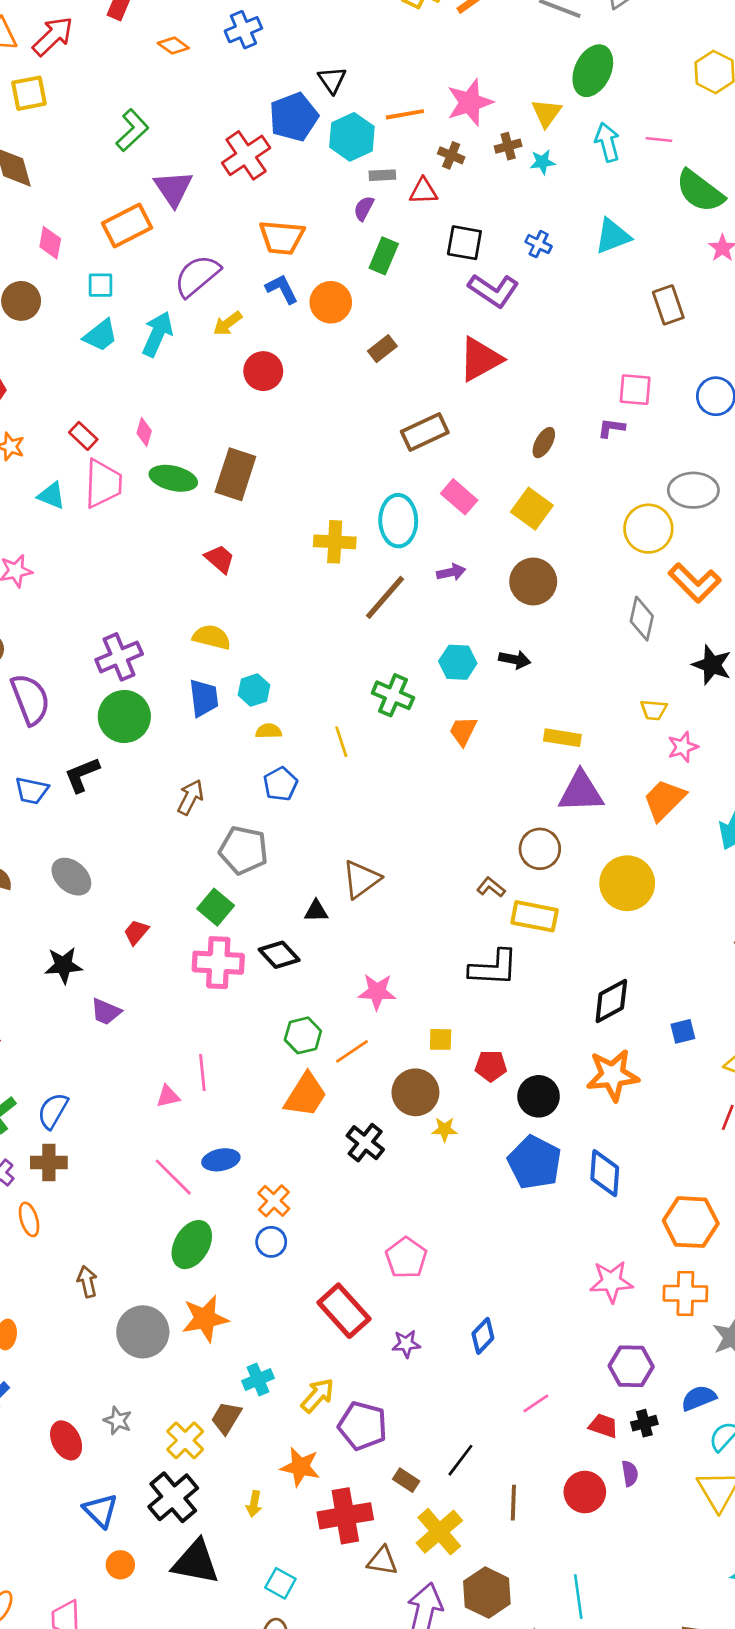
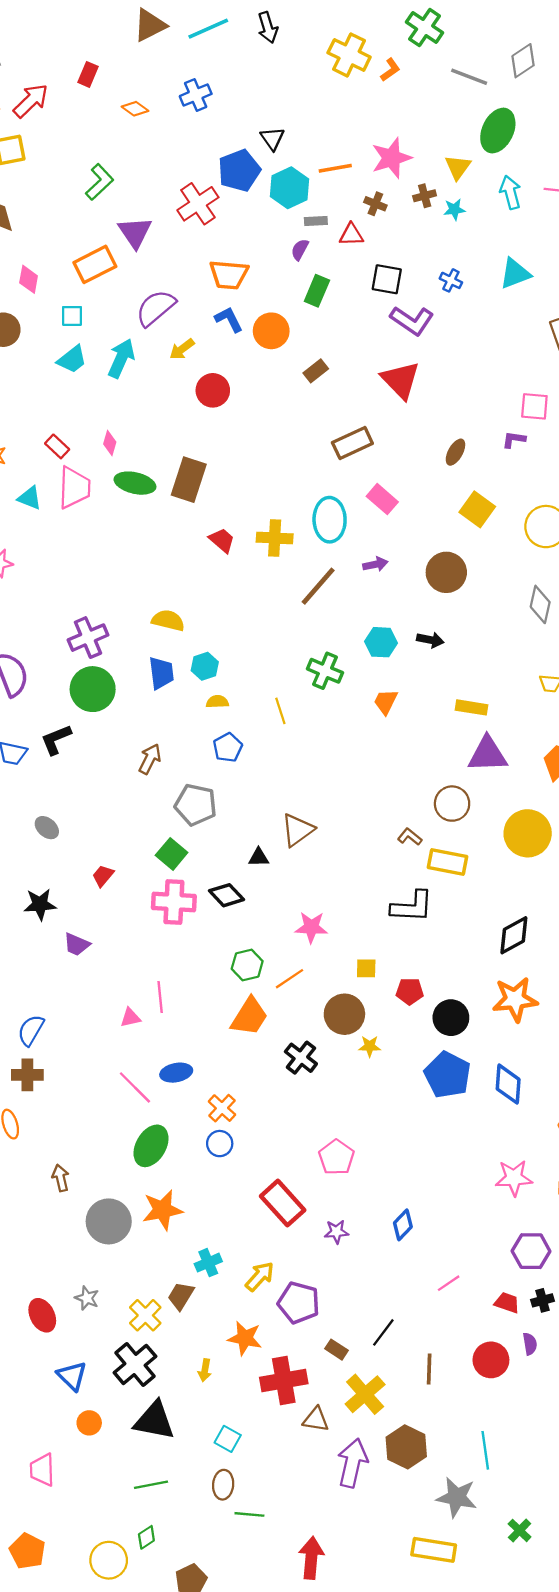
red triangle: (480, 359) -> (401, 380), turned -45
yellow square: (532, 509) -> (477, 509), moved
red trapezoid: (220, 559) -> (222, 540), moved
gray ellipse: (71, 877) -> (47, 828), size x0.7

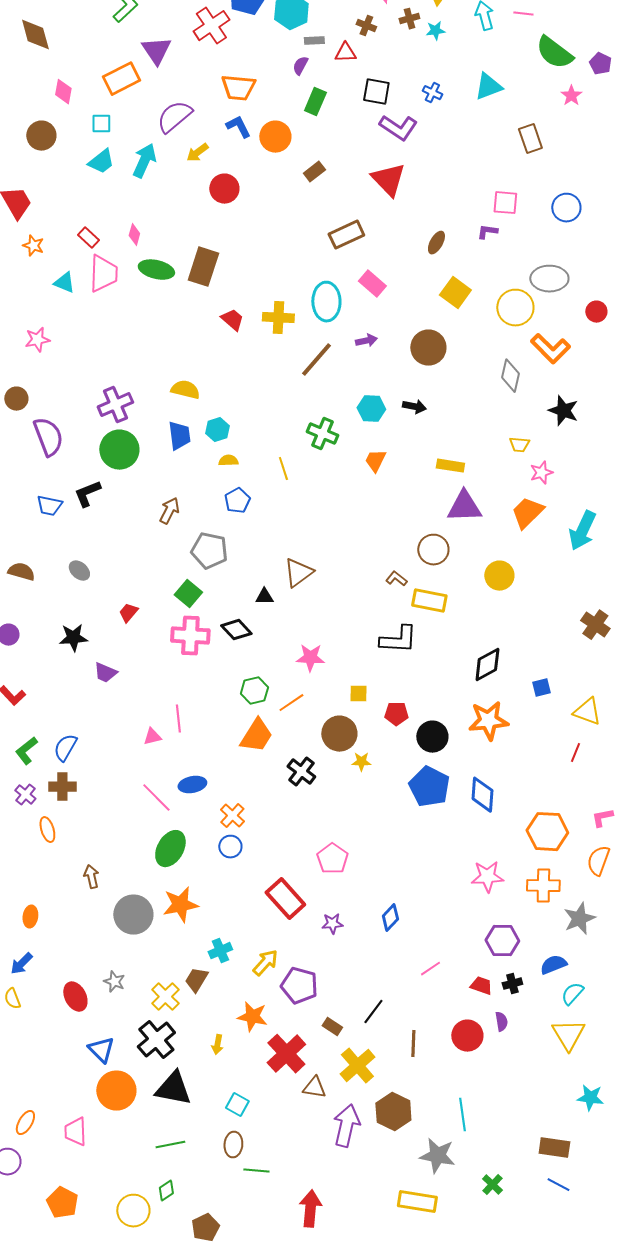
yellow circle: (528, 833) -> (499, 576), size x0.7
red cross: (284, 1381) -> (286, 1054), turned -33
orange circle: (89, 1423) -> (116, 1091), size x1.8

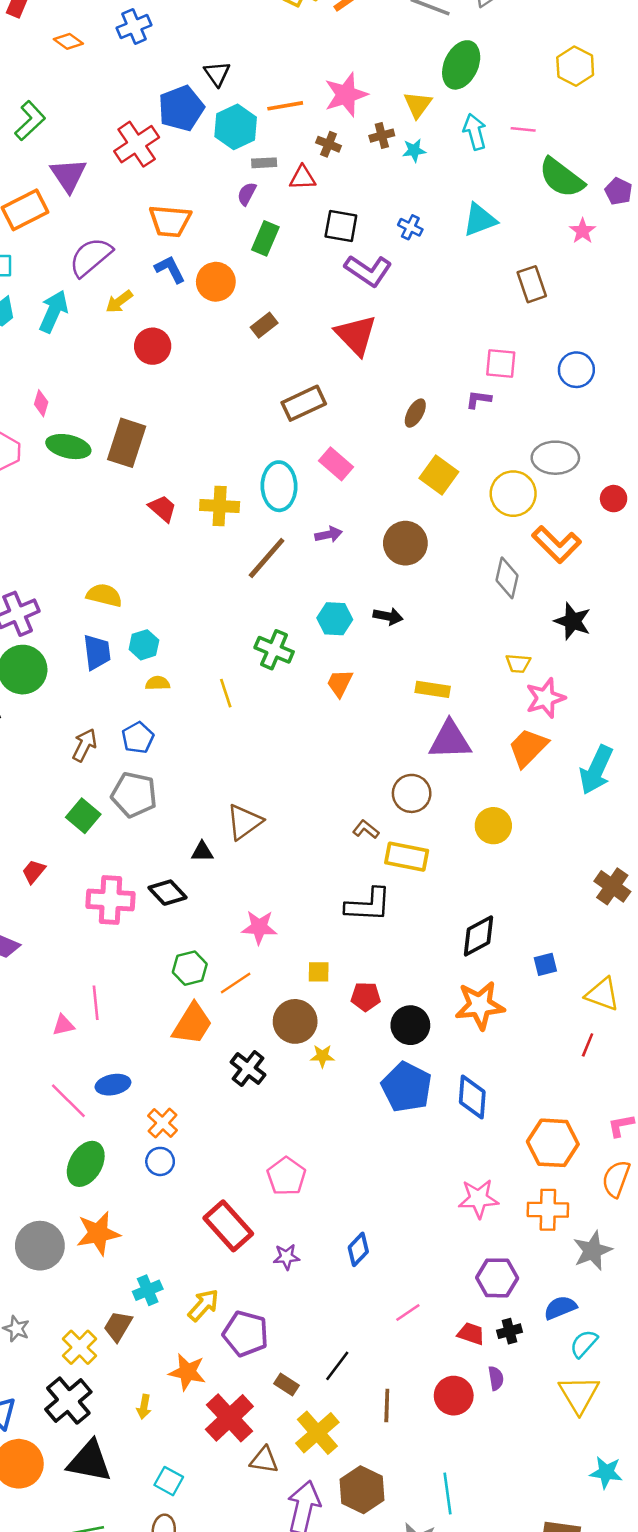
pink star: (541, 473) -> (545, 698), size x1.4
blue pentagon: (237, 501) -> (138, 738), moved
green square: (188, 594) -> (83, 816), moved

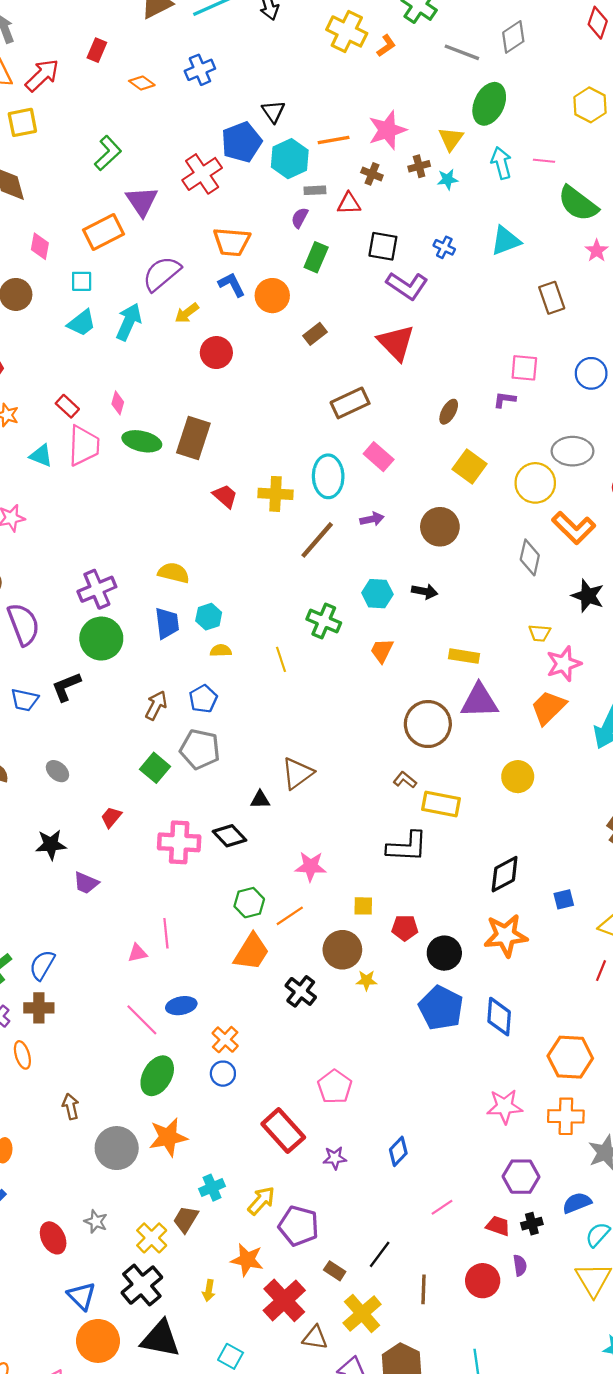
brown circle: (412, 793) -> (428, 724), moved, size x1.4

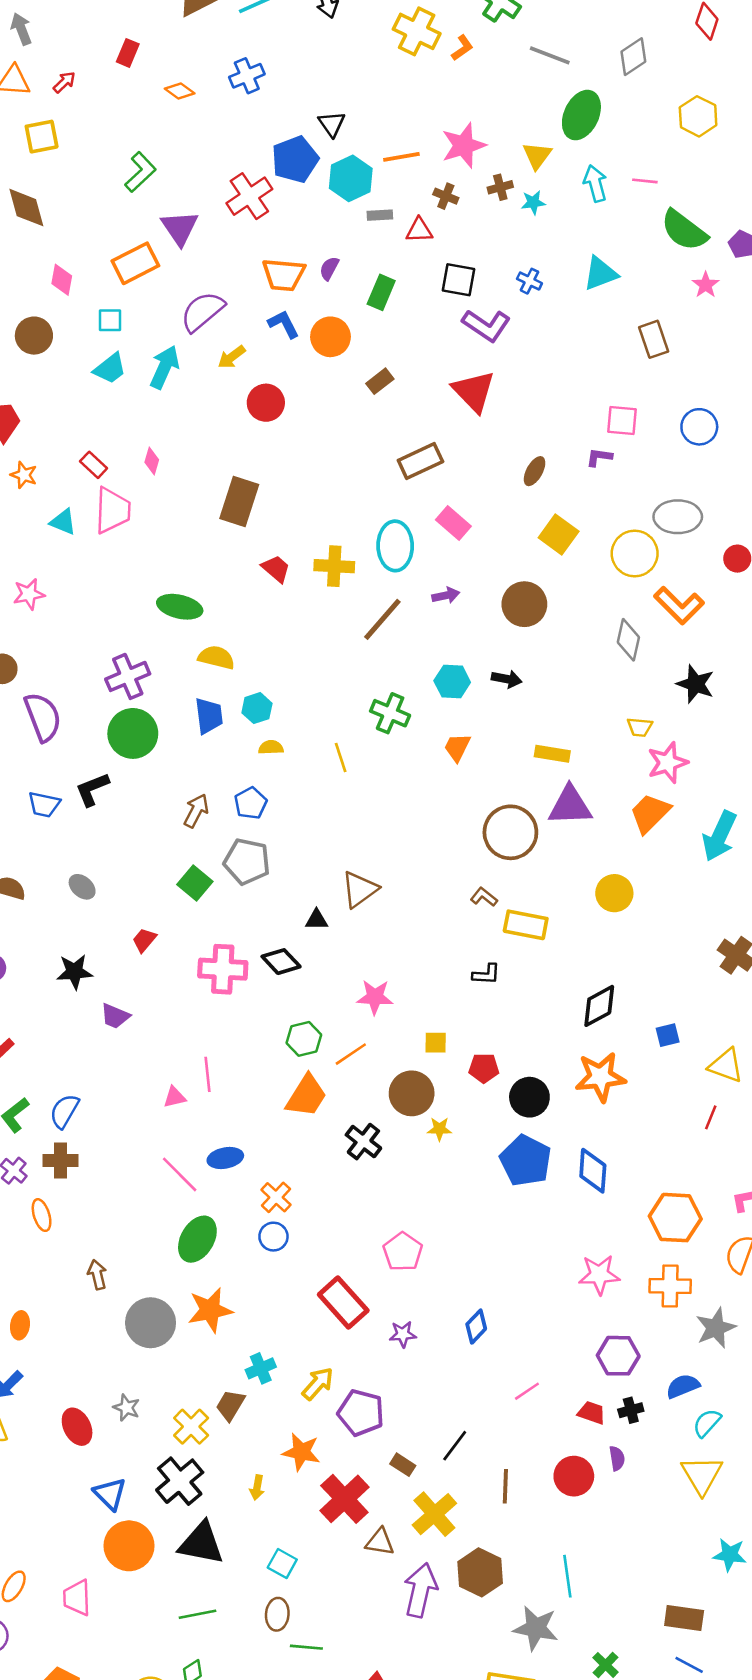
gray diamond: (513, 37) -> (633, 57), moved
red arrow: (42, 75) -> (64, 82), size x0.6
purple semicircle: (300, 218) -> (329, 268), moved
green ellipse: (142, 441) -> (180, 607), moved
black L-shape: (407, 847) -> (486, 974), size x0.6

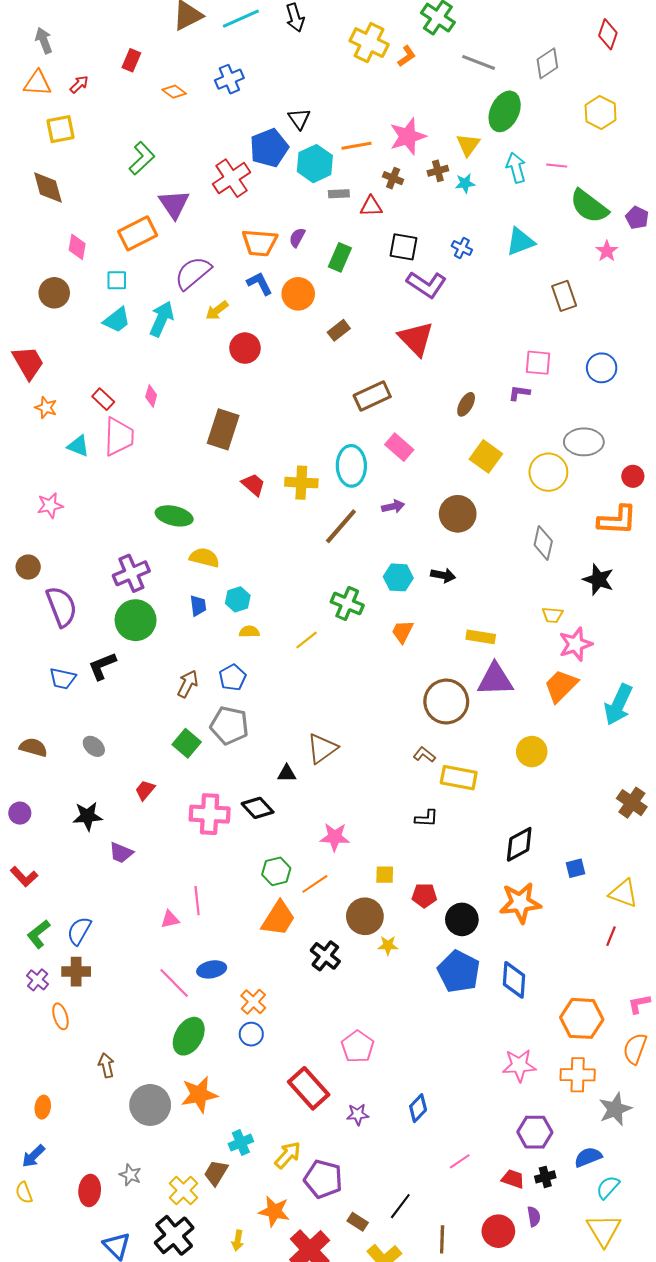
orange L-shape: (679, 605) -> (617, 520), moved, turned -42
blue trapezoid: (209, 716) -> (198, 606), size x0.7
yellow line: (341, 758) -> (307, 640), turned 70
red ellipse: (77, 1427) -> (90, 1190), turned 32

